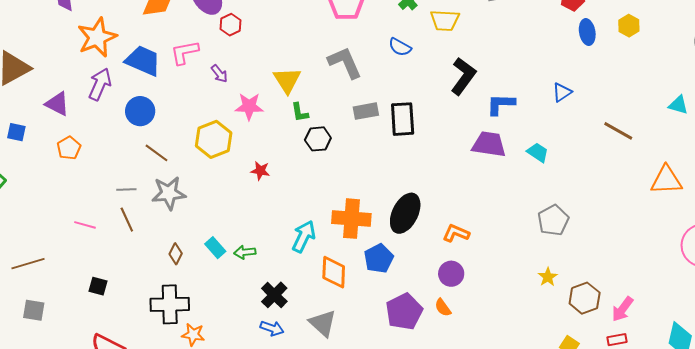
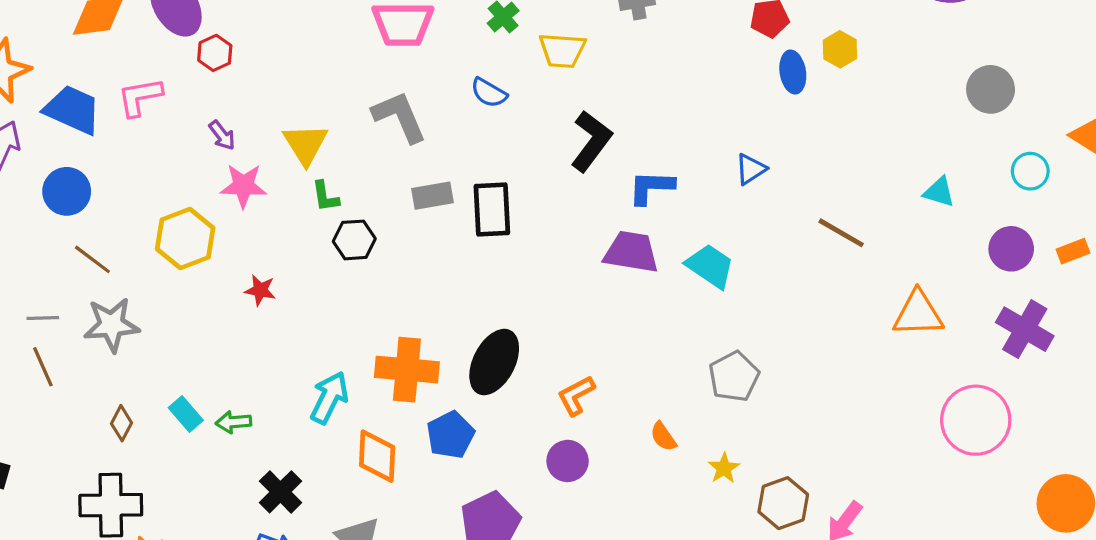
yellow hexagon: (629, 26) -> (840, 49), moved
purple arrow: (219, 74) -> (222, 135), moved
cyan trapezoid: (538, 152) -> (710, 266), size x1.4
orange L-shape: (456, 233) -> (576, 395), turned -52
orange semicircle: (443, 307) -> (663, 437), moved

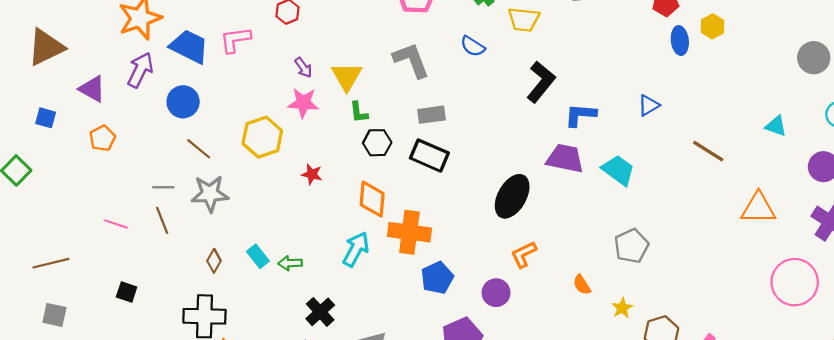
purple arrow: (222, 135) -> (303, 68), moved
black rectangle: (492, 209) -> (429, 156), moved, turned -66
black ellipse: (494, 362) -> (512, 196), moved
orange diamond: (377, 456) -> (372, 199), moved
purple circle: (568, 461) -> (496, 293), moved

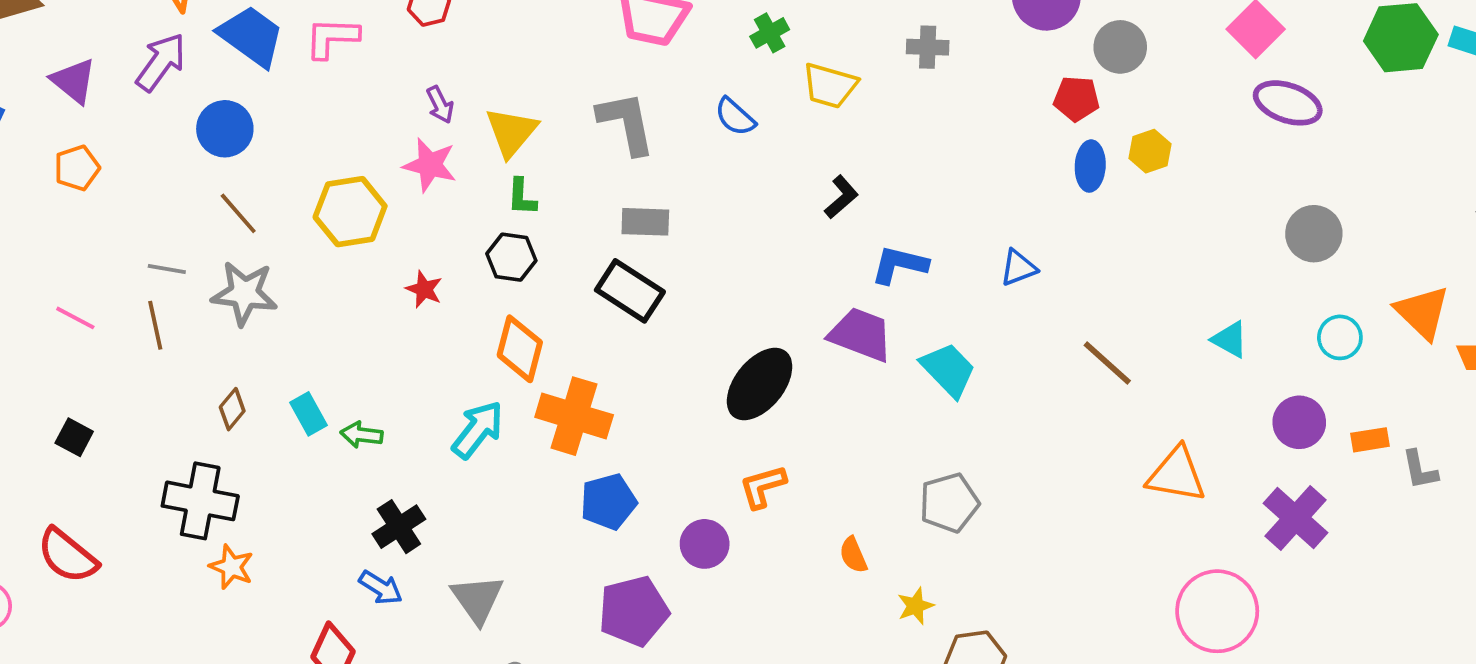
black L-shape: (541, 82) -> (841, 197), size x0.6
black hexagon: (377, 143) -> (511, 257), moved

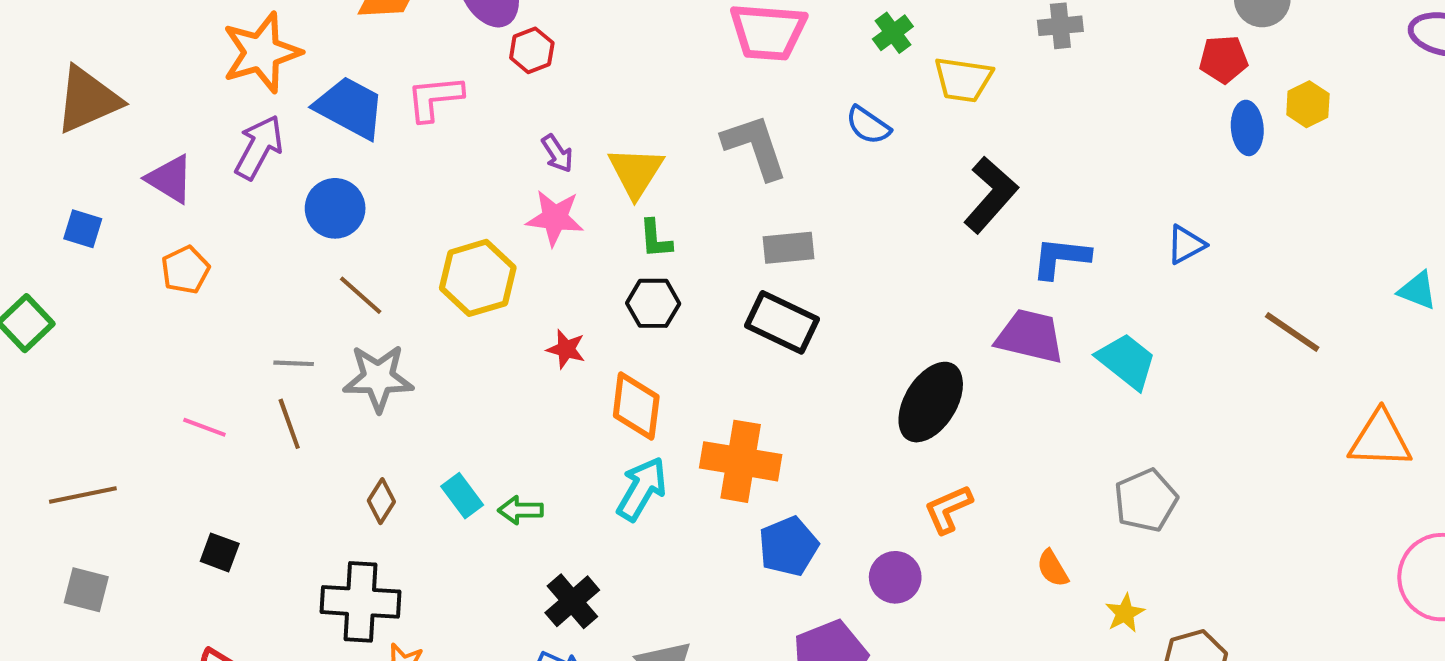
black L-shape: (841, 197) -> (991, 195), size x1.6
orange diamond: (520, 349) -> (636, 406), moved

